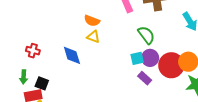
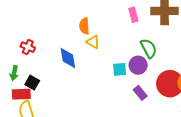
orange semicircle: (92, 21) -> (84, 26), moved, turned 56
cyan square: (137, 58) -> (120, 69), moved
purple circle: (150, 58) -> (138, 65), moved

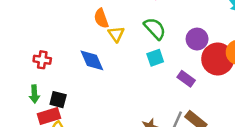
yellow triangle: (93, 42) -> (116, 34), turned 40
green semicircle: (149, 48) -> (155, 29), moved
purple circle: (138, 65) -> (197, 39), moved

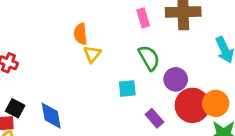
green semicircle: (155, 29) -> (149, 58), moved
blue diamond: (92, 60) -> (51, 116), moved

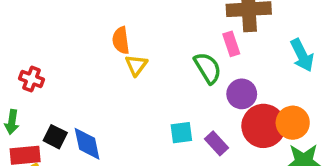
pink rectangle: (143, 18) -> (231, 44), moved
cyan square: (127, 89) -> (181, 133), moved
black square: (15, 108) -> (55, 137), moved

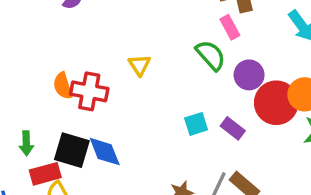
orange semicircle: (121, 40) -> (63, 86), moved
red cross: (32, 79) -> (89, 91), moved, size x1.5
black square: (55, 137) -> (72, 150), size x1.5

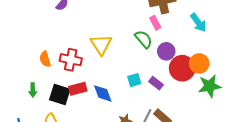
yellow triangle: (140, 65) -> (101, 44), size x1.6
orange semicircle: (63, 86) -> (45, 59), moved
blue diamond: (105, 152) -> (103, 93), moved
red rectangle: (45, 174) -> (78, 89), moved

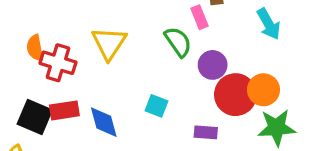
orange semicircle: (45, 59) -> (35, 48), moved
cyan square: (134, 80) -> (157, 106), turned 32
purple rectangle: (156, 83) -> (206, 132), moved, turned -40

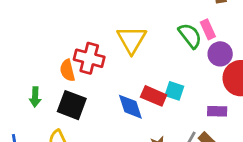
pink rectangle: (200, 17) -> (208, 29), moved
orange semicircle: (35, 48) -> (67, 70), moved
red rectangle: (64, 110) -> (154, 96), moved, turned 35

